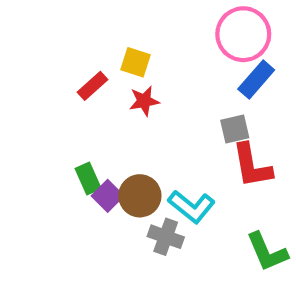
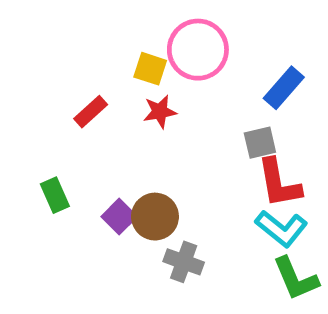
pink circle: (243, 34) -> (198, 50), moved
red rectangle: (92, 86) -> (91, 112), moved
green rectangle: (88, 179) -> (55, 195), moved
cyan L-shape: (192, 207) -> (281, 228), moved

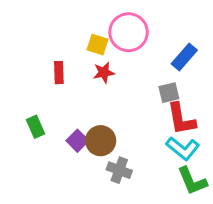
red rectangle: (91, 112) -> (59, 73), turned -50

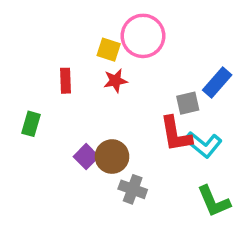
blue rectangle: (184, 57) -> (217, 82), moved
red L-shape: (181, 119) -> (176, 134), moved
green rectangle: (36, 127) -> (31, 124), moved, turned 40
cyan L-shape: (183, 148) -> (203, 144), moved

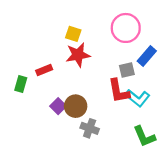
pink circle: (143, 36) -> (126, 28), moved
red rectangle: (65, 81) -> (44, 70), moved, turned 70
red star: (115, 81) -> (78, 55), size x1.5

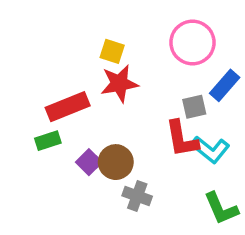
red rectangle: (44, 70) -> (68, 107), size x1.6
green rectangle: (21, 84) -> (48, 141), moved, turned 56

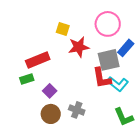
red star: (119, 84) -> (79, 47), moved
gray square: (194, 107) -> (109, 60), size x1.6
brown circle: (116, 162) -> (51, 114), moved

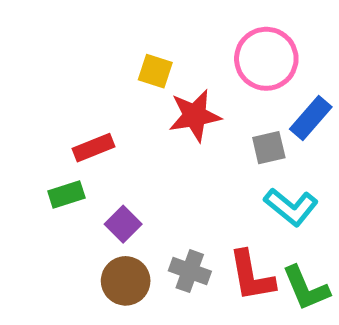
red rectangle: (38, 60) -> (94, 148), size x0.7
gray square: (109, 60) -> (269, 148), size x0.6
red L-shape: (102, 78) -> (251, 276), moved

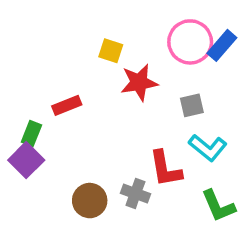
blue rectangle: (311, 118) -> (222, 45), moved
green rectangle: (66, 195) -> (31, 134), moved, turned -50
purple square: (123, 224) -> (26, 160), moved, size x1.4
red L-shape: (251, 276) -> (165, 169), moved

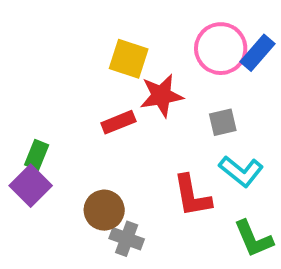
yellow square: (111, 51) -> (129, 59), size x1.4
red rectangle: (67, 105) -> (118, 122), moved
gray cross: (135, 194) -> (127, 239), moved
brown circle: (90, 201) -> (104, 210), moved

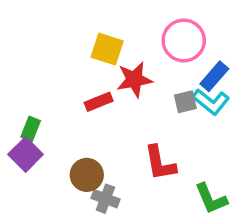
blue rectangle: (257, 53) -> (214, 76), moved
cyan L-shape: (241, 171) -> (211, 102), moved

